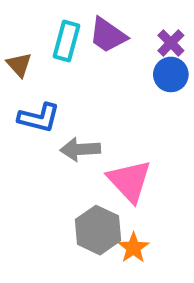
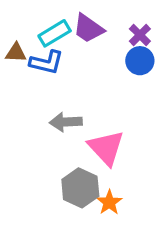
cyan rectangle: (66, 41) -> (55, 33), turned 44
brown triangle: (19, 65) -> (16, 53), turned -45
blue L-shape: (39, 118) -> (46, 62), moved

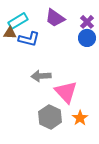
cyan rectangle: (55, 33) -> (18, 21), moved
orange star: (109, 202) -> (80, 118), moved

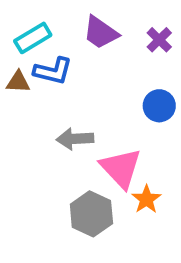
brown triangle: (10, 33) -> (18, 82), moved
blue circle: (87, 38) -> (159, 106), moved
orange star: (80, 118) -> (146, 199), moved

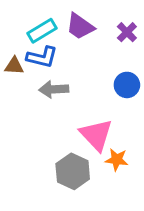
cyan rectangle: (33, 38) -> (42, 31), moved
gray arrow: (75, 139) -> (54, 89), moved
orange star: (146, 199) -> (117, 160), turned -30

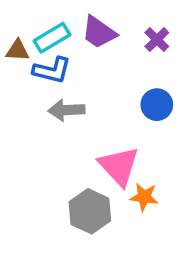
brown triangle: (14, 66) -> (18, 50), moved

